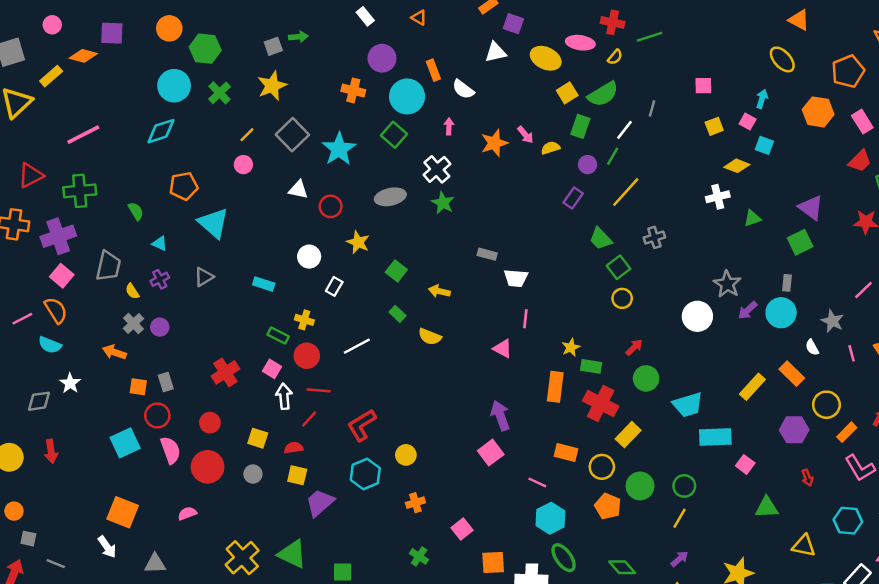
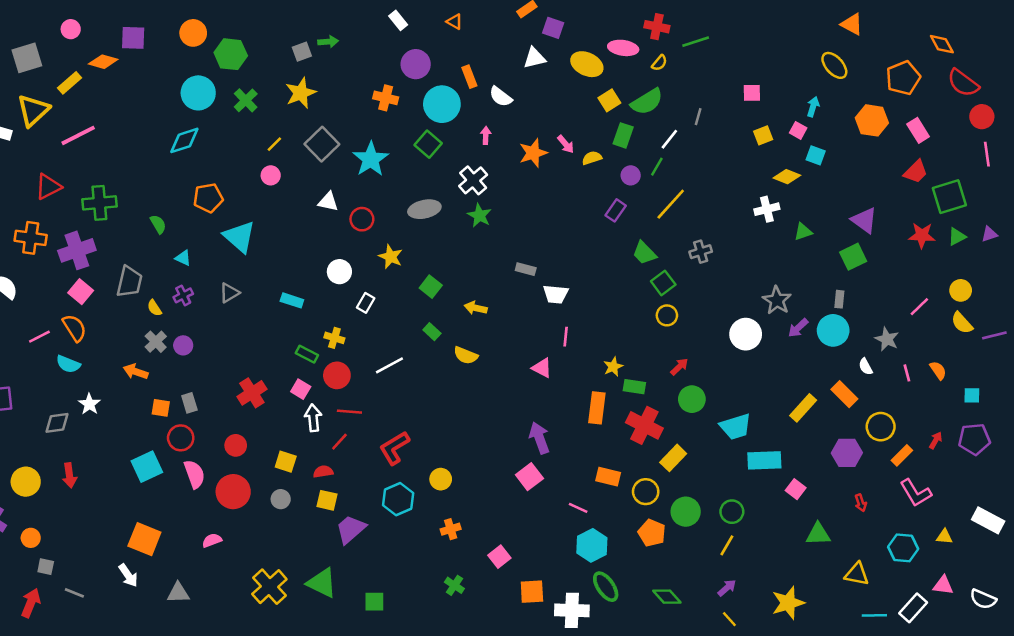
pink line: (83, 135) -> (78, 135), moved

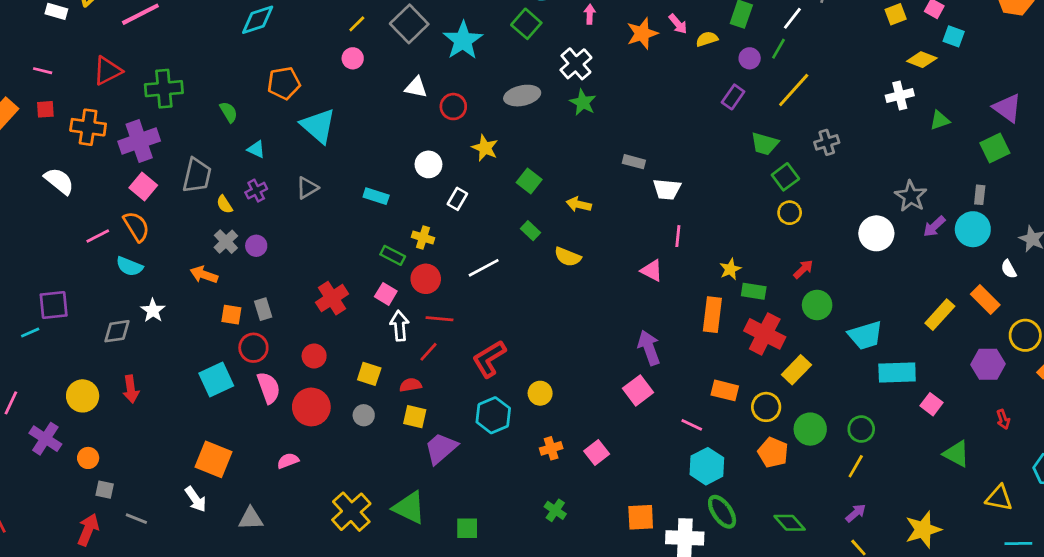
green trapezoid: (644, 253) -> (765, 144), turned -30
green triangle: (818, 534) -> (956, 454), turned 30
pink square: (499, 557) -> (597, 452), moved

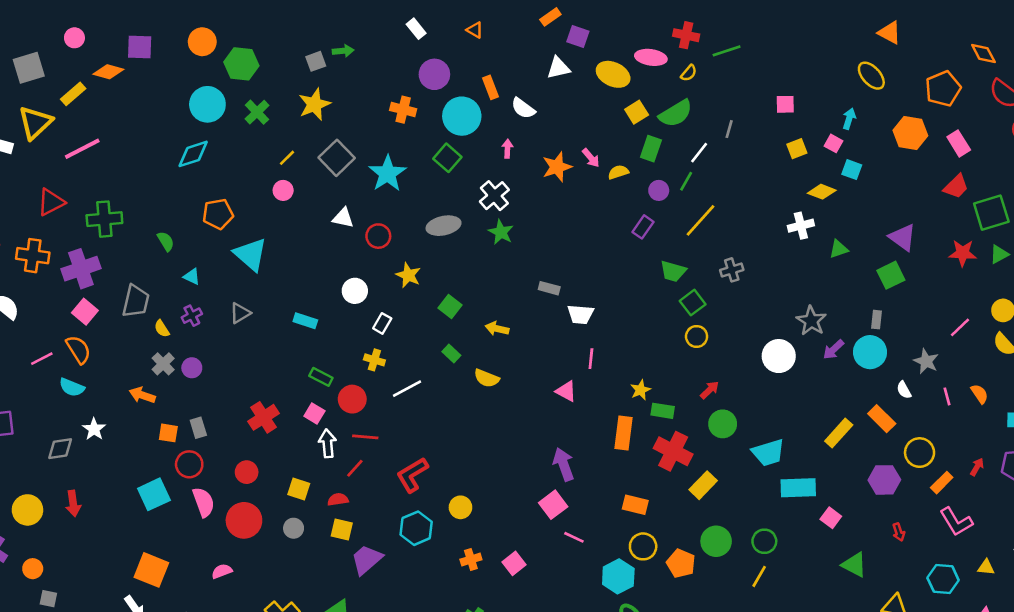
yellow cross: (423, 237) -> (374, 360), moved
yellow circle: (766, 407) -> (643, 546), moved
pink line: (692, 425) -> (574, 537), moved

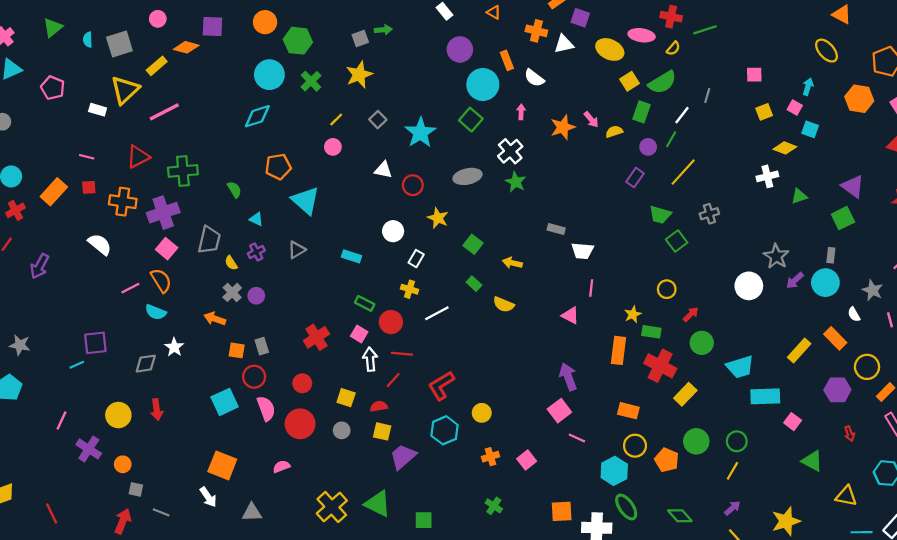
orange cross: (403, 110) -> (536, 31), moved
gray square: (337, 158) -> (378, 120), size x0.6
yellow circle: (697, 336) -> (667, 289), moved

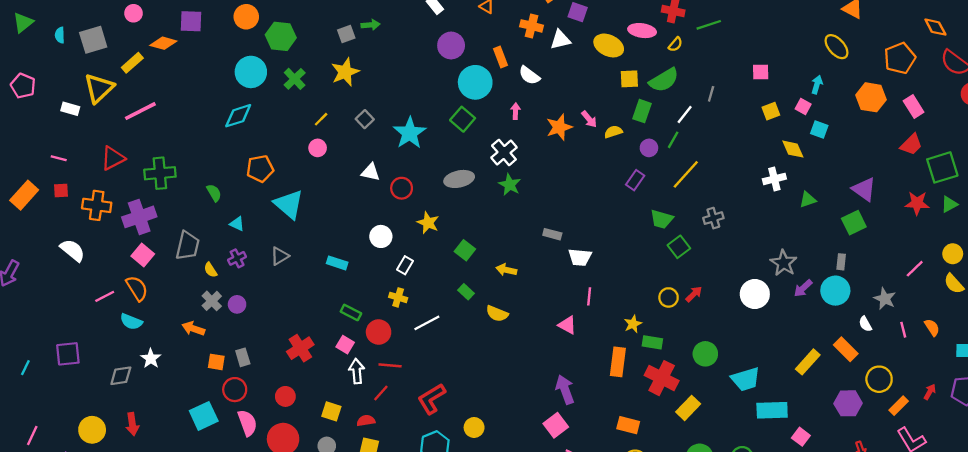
yellow square: (629, 81) -> (629, 79), turned 30
yellow diamond: (785, 148) -> (793, 149), turned 45
red arrow: (691, 314) -> (694, 294), moved
cyan line: (77, 365) -> (25, 368), moved, turned -40

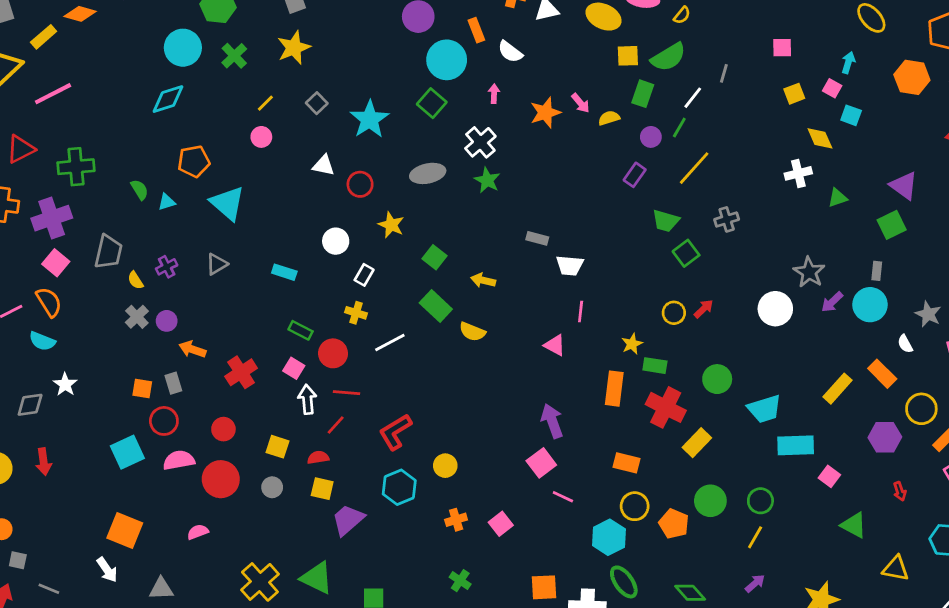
cyan triangle: (237, 224) -> (167, 202), moved, turned -42
green rectangle: (466, 292) -> (436, 306), size x1.6
orange arrow: (193, 329) -> (192, 349), moved
pink semicircle: (247, 423) -> (179, 460), turned -80

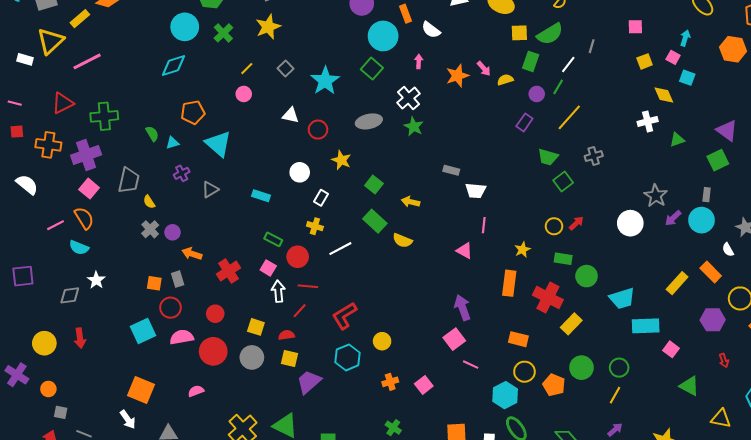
purple cross: (167, 267) -> (182, 173), moved
green rectangle: (655, 366) -> (563, 259), moved
gray circle: (272, 487) -> (252, 357), size x1.5

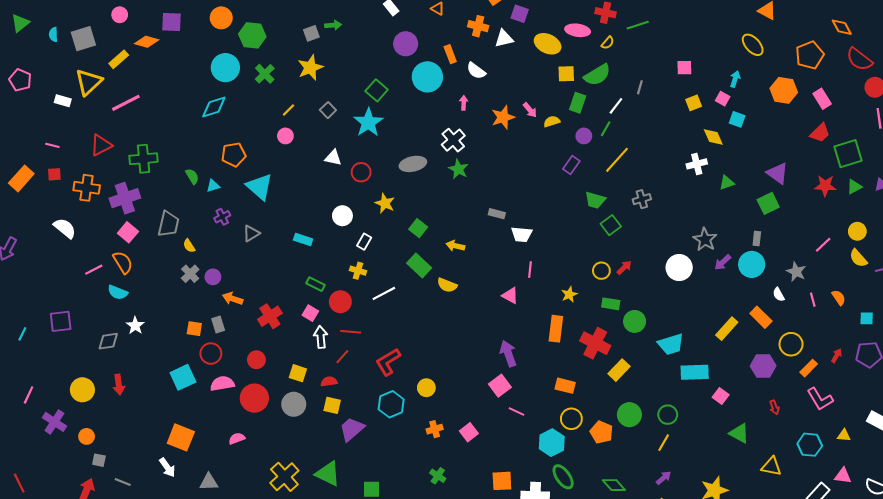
green square: (372, 69) -> (377, 90), moved

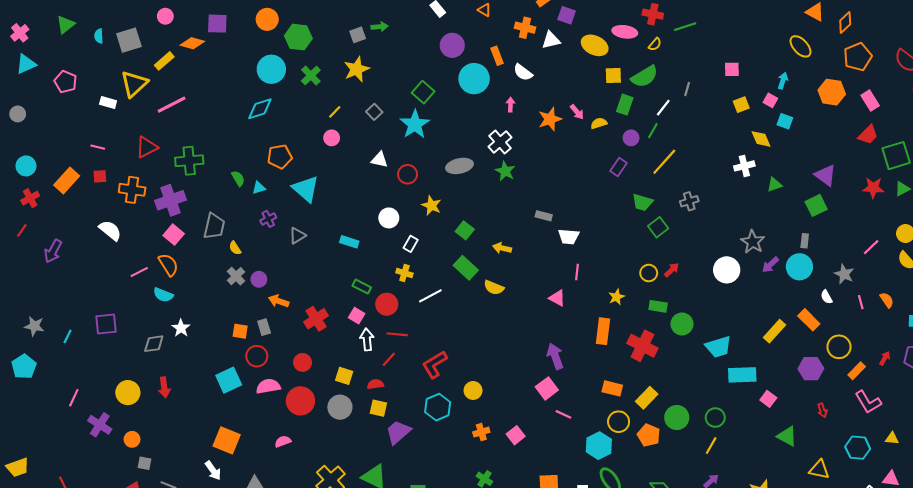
orange diamond: (842, 27) -> (845, 22), moved, turned 75
yellow rectangle: (619, 370) -> (647, 398), moved

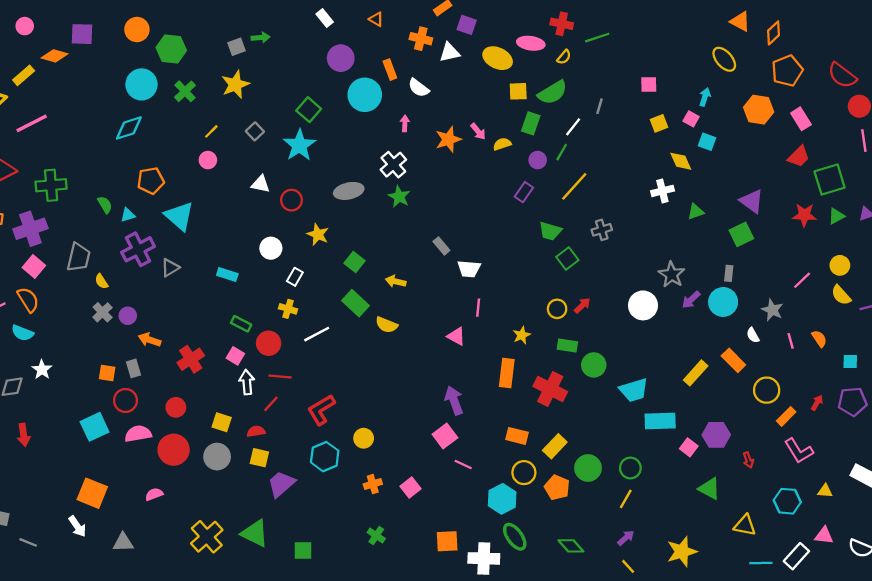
gray rectangle: (544, 216) -> (441, 246), turned 35
purple cross: (268, 219) -> (138, 249), size x1.8
purple hexagon: (811, 369) -> (716, 435), moved

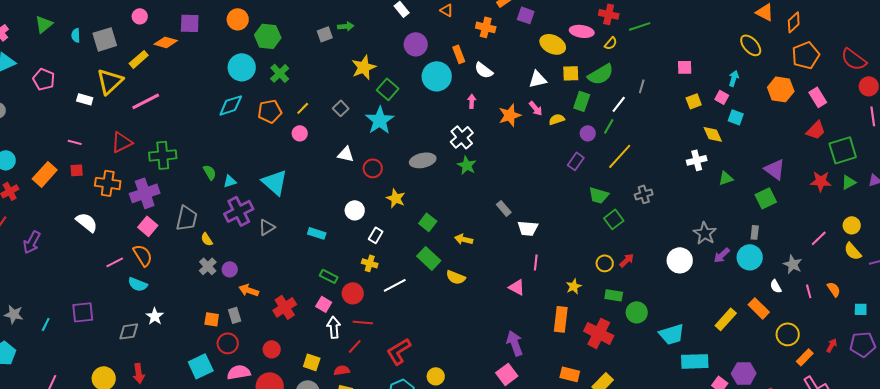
white triangle: (449, 52) -> (538, 79), moved
yellow star: (235, 84) -> (364, 67), moved
orange pentagon: (151, 181) -> (270, 111), moved

